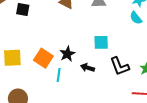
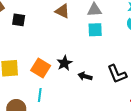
cyan square: (101, 42) -> (95, 30), moved
cyan line: (59, 75) -> (40, 95), moved

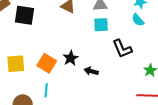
black square: (19, 20) -> (25, 15), size x1.5
black L-shape: (117, 74) -> (122, 49), moved

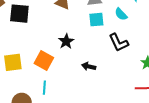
cyan semicircle: (138, 20) -> (121, 14), moved
black star: (71, 58) -> (66, 41), moved

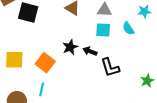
black L-shape: (119, 43) -> (110, 67), moved
black arrow: (89, 66) -> (90, 51), moved

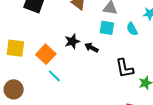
black L-shape: (110, 67) -> (125, 68), moved
cyan line: (42, 89) -> (54, 76), moved, turned -64

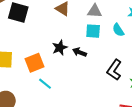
orange square: (46, 54) -> (35, 63), turned 30
black L-shape: (125, 68) -> (114, 70), turned 50

